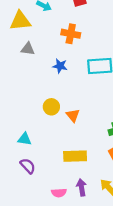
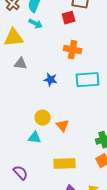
orange cross: (71, 34) -> (73, 50), moved
cyan triangle: (25, 139) -> (35, 138), moved

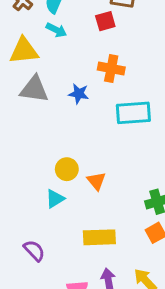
gray triangle: (21, 64) -> (34, 89), size x1.5
blue star: (51, 80) -> (79, 94), moved
cyan triangle: (35, 138) -> (55, 199), turned -40

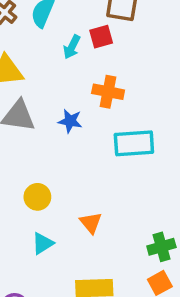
cyan arrow: (56, 30) -> (72, 47), moved, turned 90
yellow circle: (67, 169) -> (37, 197), moved

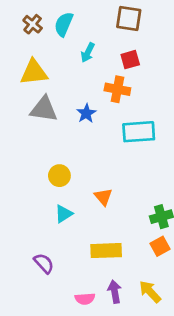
red square: (101, 37) -> (130, 60), moved
blue star: (70, 121) -> (86, 113), turned 30

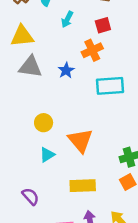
orange cross: (117, 89) -> (92, 50), turned -36
orange triangle: (103, 197) -> (80, 141), size x1.6

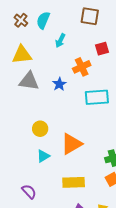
red square: (103, 25) -> (102, 49), moved
orange triangle: (80, 141) -> (72, 144), turned 40

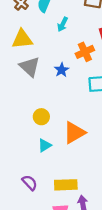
gray triangle: (29, 81) -> (30, 67), turned 35
yellow rectangle: (74, 182) -> (66, 185), moved

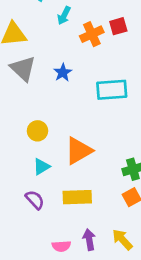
orange cross: (85, 52) -> (92, 34), moved
purple semicircle: (30, 183) -> (35, 200), moved
yellow rectangle: (66, 185) -> (77, 197), moved

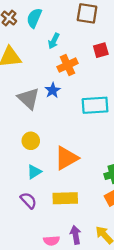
orange cross: (92, 34) -> (68, 65), moved
gray triangle: (23, 69) -> (28, 98), moved

